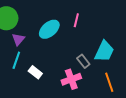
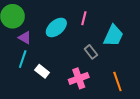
purple triangle: (18, 39) -> (25, 38), turned -40
cyan trapezoid: (104, 51) -> (113, 36), moved
gray rectangle: (83, 61) -> (91, 52), moved

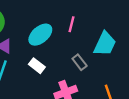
white rectangle: (42, 71) -> (37, 66), moved

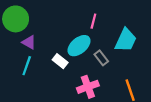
cyan ellipse: (40, 35) -> (79, 46), moved

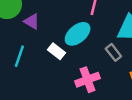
purple triangle: (29, 42) -> (32, 21), moved
gray rectangle: (101, 58) -> (113, 52), moved

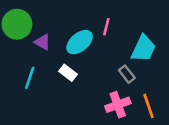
cyan ellipse: (78, 34) -> (80, 42), moved
pink cross: (87, 80) -> (118, 105), moved

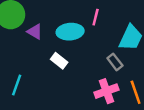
cyan ellipse: (80, 42) -> (70, 32), turned 35
cyan line: (30, 78) -> (17, 85), moved

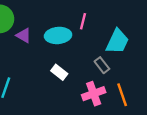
white rectangle: (59, 61) -> (59, 72), moved

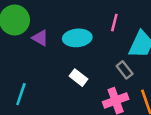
pink line: (83, 21) -> (114, 23), moved

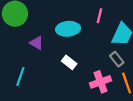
purple triangle: (40, 38) -> (37, 43), moved
gray rectangle: (125, 70) -> (117, 59), moved

